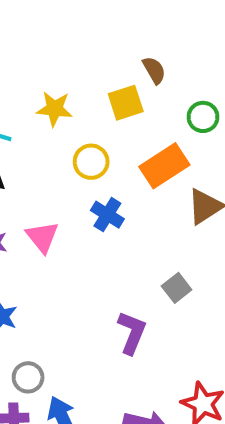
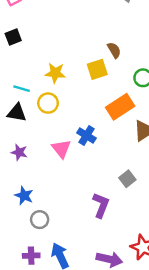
yellow circle: (91, 162) -> (48, 103), moved
pink triangle: (42, 237) -> (61, 149), moved
gray circle: (28, 377) -> (40, 220), moved

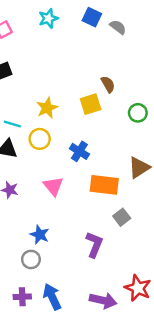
yellow star: (55, 73) -> (47, 108), turned -30
orange rectangle: (120, 107) -> (104, 185), moved, turned 40
blue cross: (86, 135) -> (79, 151), moved
blue star: (24, 196) -> (40, 235), moved

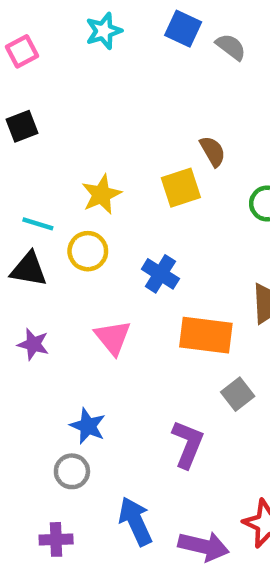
blue arrow: (52, 297) -> (135, 521), moved

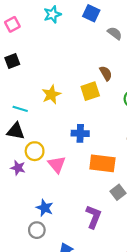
gray semicircle: (231, 47) -> (115, 33), moved
yellow circle: (88, 251) -> (35, 151), moved
blue cross: (160, 274) -> (80, 133), turned -30

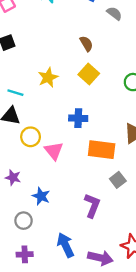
brown semicircle: (106, 73) -> (86, 44), moved
yellow square: (90, 91) -> (89, 74), turned -30
purple star: (18, 168) -> (13, 178), moved
gray circle: (37, 230) -> (24, 221), moved

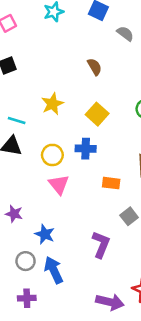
yellow square: (89, 74) -> (97, 114), moved
yellow circle: (31, 137) -> (52, 155), moved
orange rectangle: (102, 150) -> (111, 183), size x0.6
blue arrow: (65, 245) -> (54, 270), moved

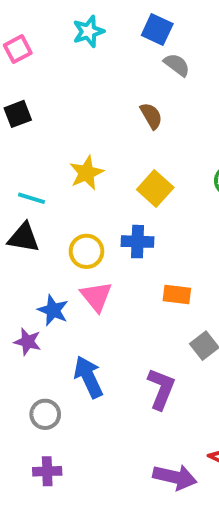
gray semicircle: (125, 34) -> (177, 65), moved
blue star: (45, 234) -> (53, 310), moved
blue arrow: (54, 270) -> (88, 377), moved

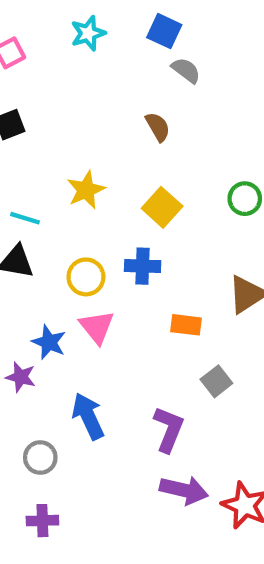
purple arrow: (175, 477) -> (184, 490), moved

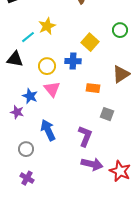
yellow square: (162, 207) -> (90, 42), moved
cyan line: (25, 218) -> (28, 37), moved, turned -56
gray square: (216, 381) -> (107, 114), turned -32
purple cross: (42, 521) -> (27, 178), turned 32

